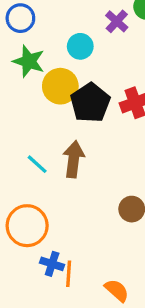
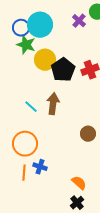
blue circle: (20, 18) -> (21, 28), moved
cyan circle: (80, 46) -> (40, 25), moved, size x1.6
orange line: (69, 274) -> (24, 173), moved

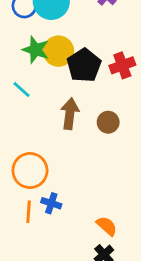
green star: (26, 45) -> (36, 50), moved
cyan line: (31, 107) -> (21, 90), moved
brown circle: (88, 134) -> (108, 122), moved

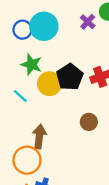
yellow circle: (58, 51) -> (49, 84), moved
brown arrow: (70, 114) -> (39, 137), moved

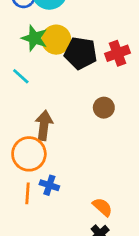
black pentagon: (70, 77) -> (81, 53), turned -30
yellow circle: (49, 84) -> (56, 40), moved

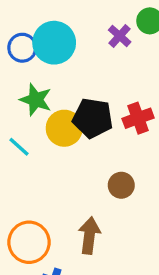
yellow circle: (56, 40) -> (64, 128), moved
brown arrow: (44, 125) -> (89, 236), moved

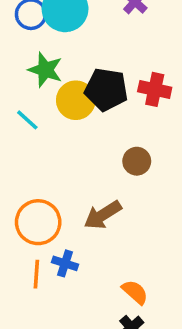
red cross: (138, 118) -> (155, 89), turned 32
brown arrow: (89, 236) -> (103, 215), turned -129

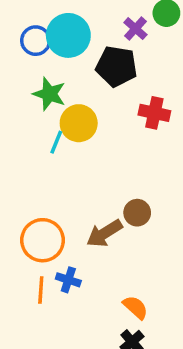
black pentagon: (106, 89) -> (117, 66), moved
cyan line: (27, 120) -> (56, 142), moved, turned 70
brown circle: (137, 161) -> (137, 213), moved

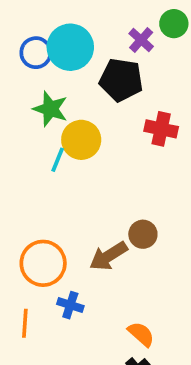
orange line: (41, 290) -> (25, 323), moved

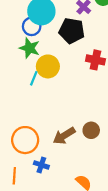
blue circle: (36, 53) -> (32, 26), moved
brown circle: (143, 234) -> (91, 130), moved

